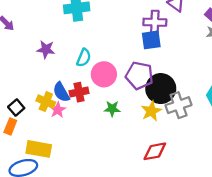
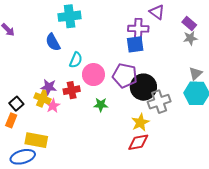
purple star: (46, 49) -> (49, 87), moved
blue semicircle: (61, 92) -> (53, 42), moved
yellow star: (151, 111) -> (140, 122), moved

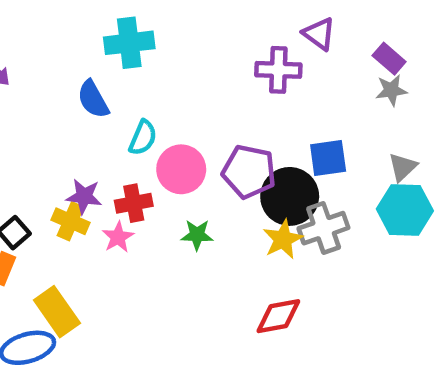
blue square: (135, 44) -> (328, 158), moved
pink star: (53, 106) -> (118, 237), moved
yellow star: (140, 122) -> (283, 239), moved
yellow rectangle: (36, 140) -> (57, 312), turned 45

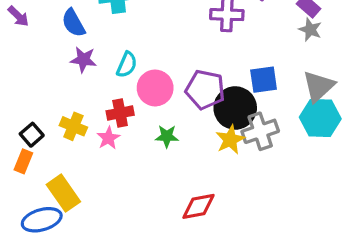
gray star: (391, 90) -> (310, 30), turned 30
blue semicircle: (93, 99) -> (73, 23), moved
gray triangle: (403, 167) -> (319, 86), size x1.5
purple star: (84, 196) -> (83, 60), moved
red diamond: (278, 316) -> (198, 206), moved

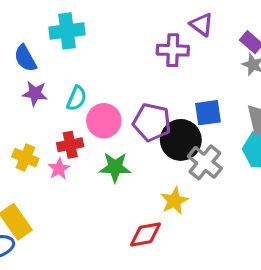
gray cross: (260, 131) -> (205, 162), turned -32
green star: (167, 136) -> (115, 167), size x1.4
yellow star: (230, 140) -> (174, 201), moved

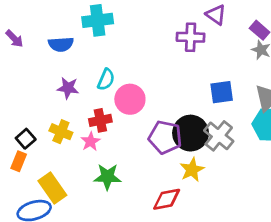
blue semicircle: (25, 58) -> (61, 44), turned -65
purple star: (35, 93) -> (68, 88), moved
purple pentagon: (152, 122) -> (165, 137), moved
black circle: (181, 140) -> (191, 133), moved
green star: (115, 167) -> (107, 177), moved

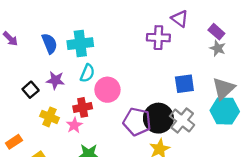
cyan cross: (98, 20) -> (80, 44), moved
blue semicircle: (61, 44) -> (49, 44), turned -108
black square: (26, 139) -> (31, 90), moved
orange rectangle: (19, 161) -> (14, 142), turned 35

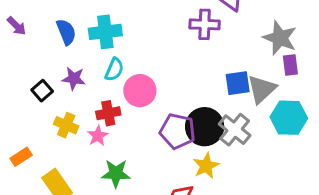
purple rectangle: (216, 32) -> (290, 65), moved, turned 42
gray star: (218, 48) -> (280, 38), size x1.6
gray triangle: (224, 89) -> (262, 89), moved

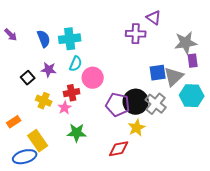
gray star: (280, 38) -> (186, 43), turned -30

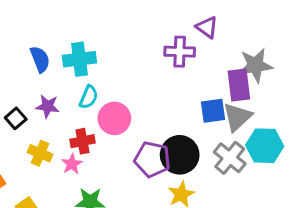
purple rectangle: (193, 61) -> (239, 85), moved, size x1.5
gray cross: (156, 104) -> (230, 158), moved

